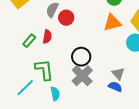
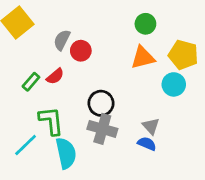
red semicircle: (47, 37) -> (55, 76), turned 40
gray cross: (82, 76) -> (102, 129), turned -30
cyan semicircle: (55, 94) -> (66, 153), size x1.6

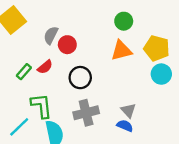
cyan circle: (174, 84) -> (161, 74), moved
black circle: (101, 103) -> (80, 78), moved
gray cross: (102, 129) -> (86, 113), turned -30

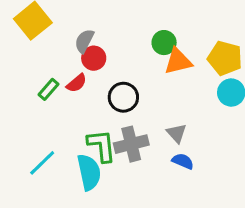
green circle: (124, 21) -> (164, 43), moved
red circle: (67, 45) -> (94, 58), moved
green L-shape: (41, 106) -> (102, 146), moved
gray triangle: (128, 110) -> (177, 133), moved

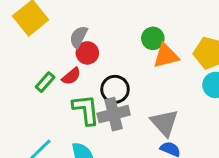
gray triangle: (177, 133) -> (165, 123), size x1.5
gray cross: (131, 144) -> (114, 114), moved
green L-shape: (102, 146) -> (86, 110), moved

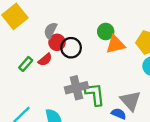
black circle: (115, 89) -> (71, 48), moved
green L-shape: (86, 110) -> (95, 94), moved
gray triangle: (165, 123) -> (131, 101), moved

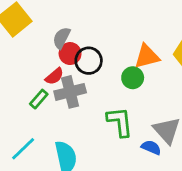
green circle: (106, 32) -> (133, 78), moved
green rectangle: (26, 64) -> (39, 99), moved
gray cross: (76, 88) -> (70, 92), moved

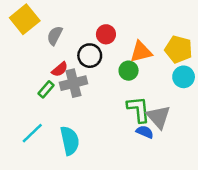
gray semicircle: (62, 38) -> (55, 36), moved
red circle: (70, 54) -> (106, 34), moved
green L-shape: (120, 122) -> (139, 109), moved

